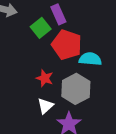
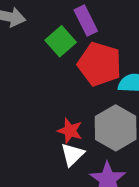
red star: (45, 78) -> (70, 131), moved

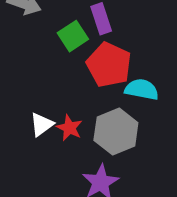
white triangle: (72, 154) -> (42, 124), moved

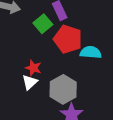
red star: (69, 128) -> (33, 68), moved
gray hexagon: (116, 131) -> (63, 89), moved

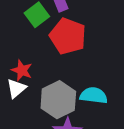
cyan semicircle: (91, 52) -> (94, 95), moved

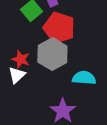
gray hexagon: (58, 100) -> (52, 54), moved

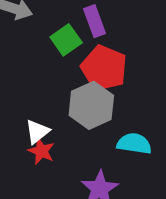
red star: (21, 59) -> (41, 151), moved

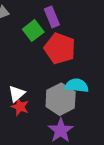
gray hexagon: (91, 105) -> (61, 99), moved
cyan semicircle: (134, 144) -> (77, 85), moved

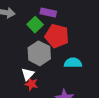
purple rectangle: (52, 17) -> (48, 13), turned -49
gray hexagon: (61, 99) -> (39, 53), moved

